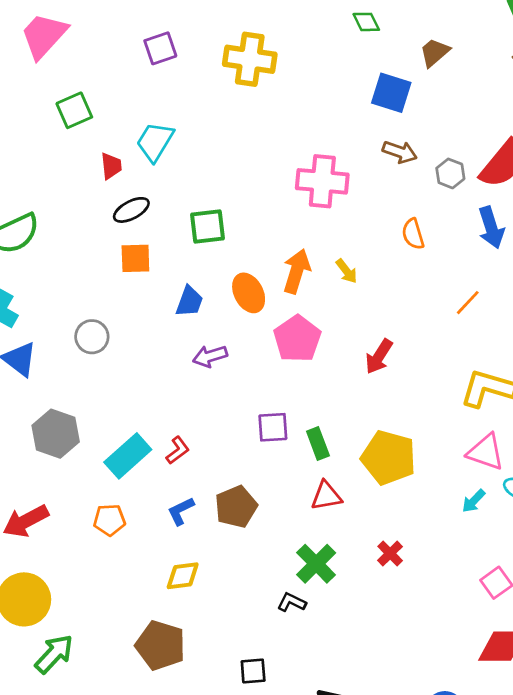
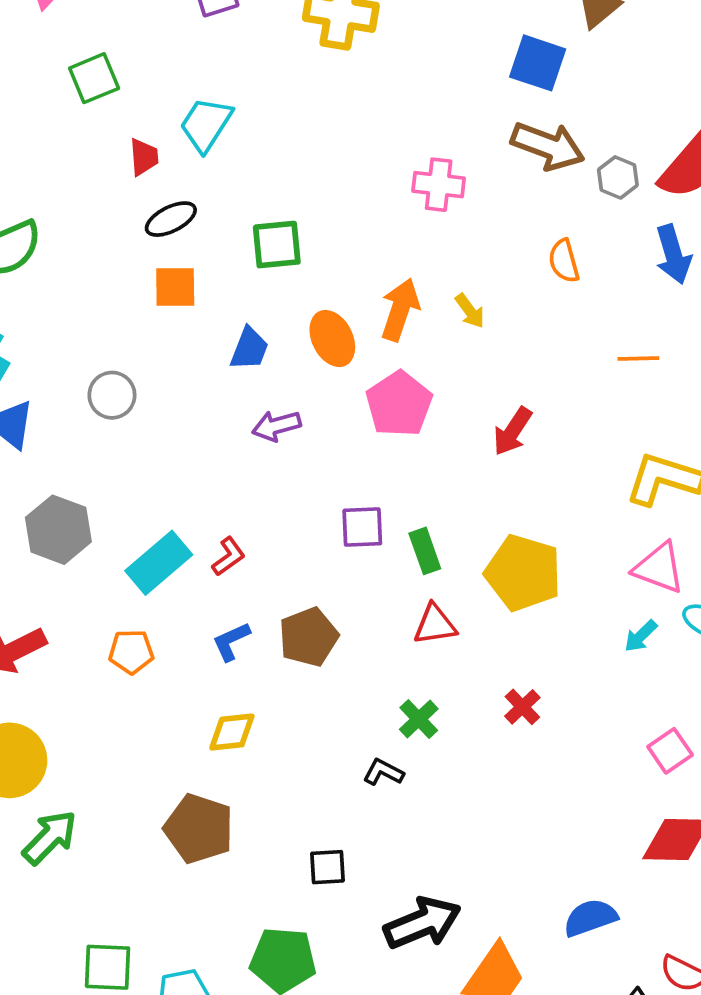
brown arrow: (400, 152) -> (548, 146), size x1.5
pink cross: (322, 181) -> (439, 185), size x0.7
orange line: (468, 303) -> (638, 358), turned 44
green cross: (316, 564) -> (419, 719), size x0.7

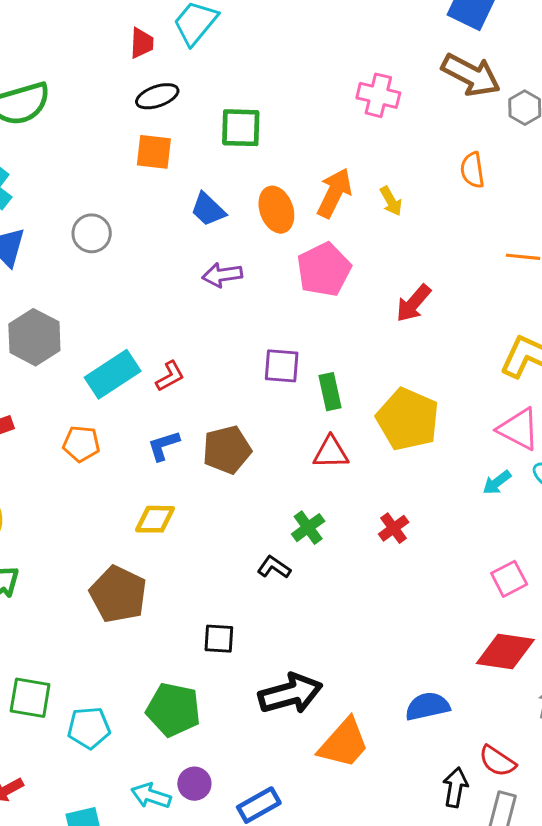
blue trapezoid: (249, 349) -> (208, 209), turned 105

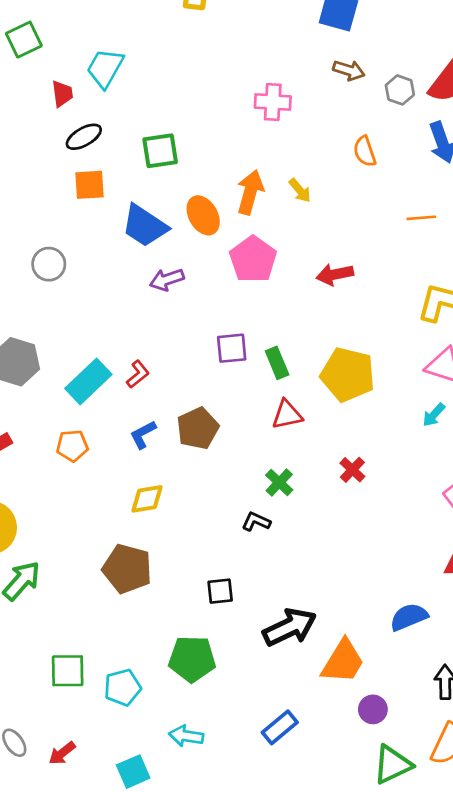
brown arrow: (471, 75) -> (349, 70), size x0.6
blue trapezoid: (208, 209) -> (145, 226), size x1.5
red arrow: (413, 303) -> (335, 274), turned 48
purple circle: (194, 784) -> (373, 709), moved

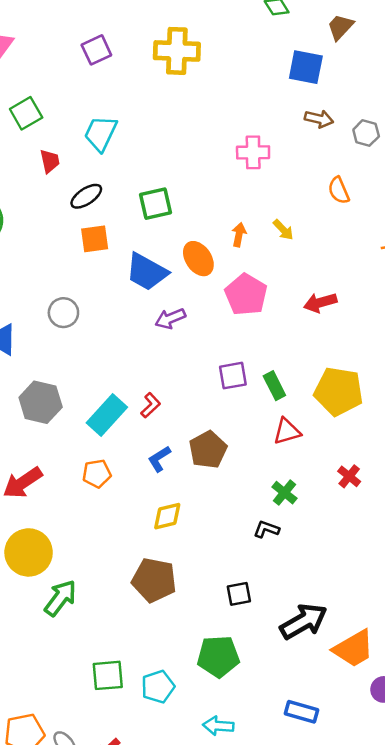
red trapezoid: (62, 94) -> (50, 161), moved
orange arrow: (250, 192) -> (239, 235), size x0.6
orange trapezoid: (343, 661) -> (354, 649), turned 33
blue rectangle: (280, 727) -> (301, 712), turned 60

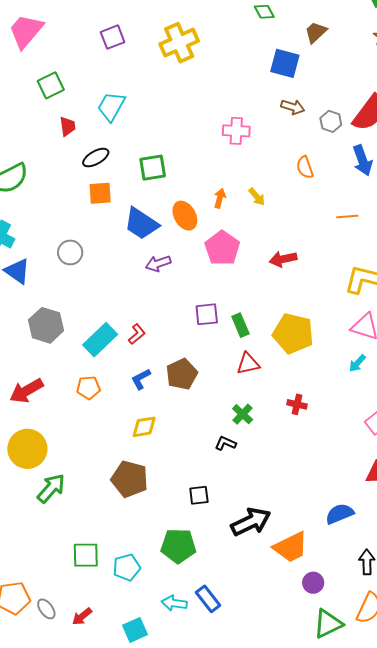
yellow cross: (177, 51) -> (179, 43), turned -30
red cross: (349, 476) -> (297, 404), turned -30
blue rectangle: (301, 712) -> (208, 599), moved, turned 32

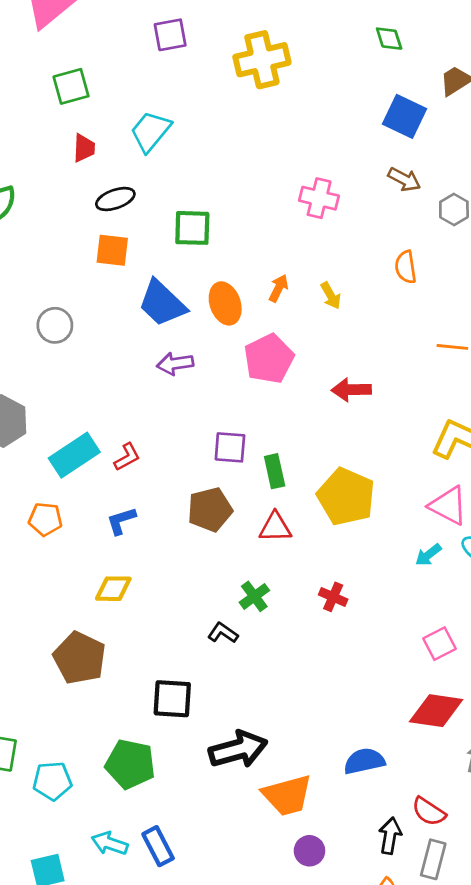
brown pentagon: (182, 374) -> (210, 510), moved
black square: (199, 495) -> (172, 699), size x1.4

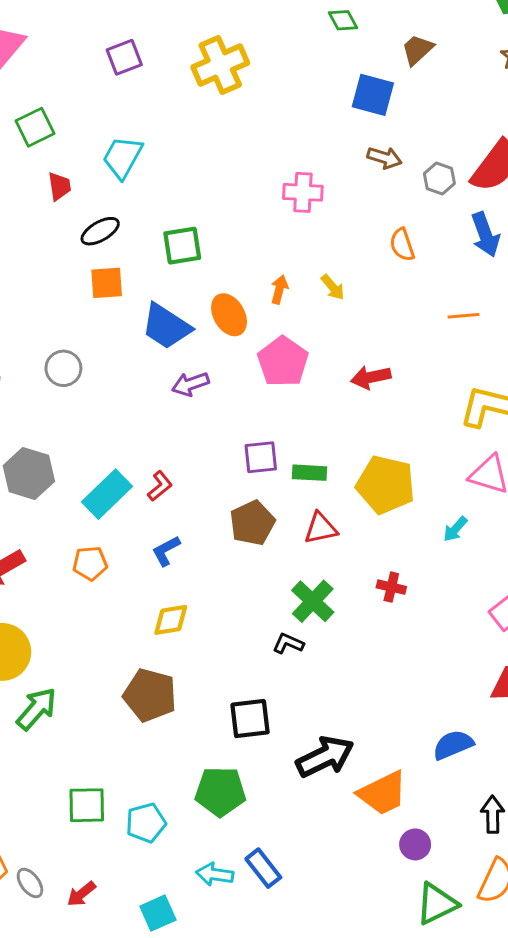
green rectangle: (275, 471) -> (310, 473), turned -64
cyan arrow: (428, 555) -> (455, 529), moved
green cross: (254, 596) -> (313, 601), size x1.4

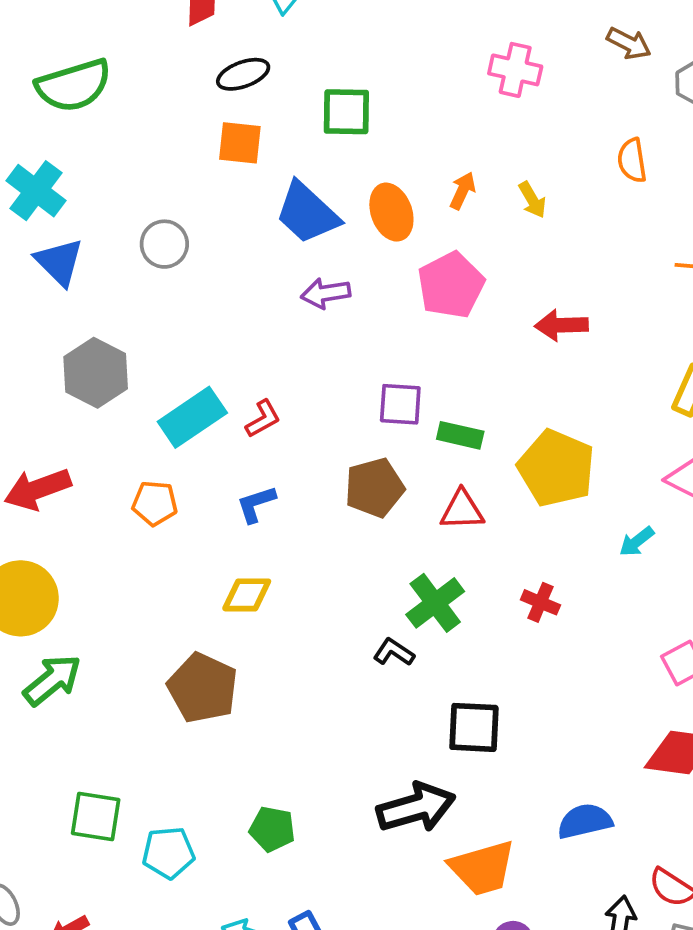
black square: (250, 719) -> (474, 727), moved
green pentagon: (220, 792) -> (272, 829), size x0.7

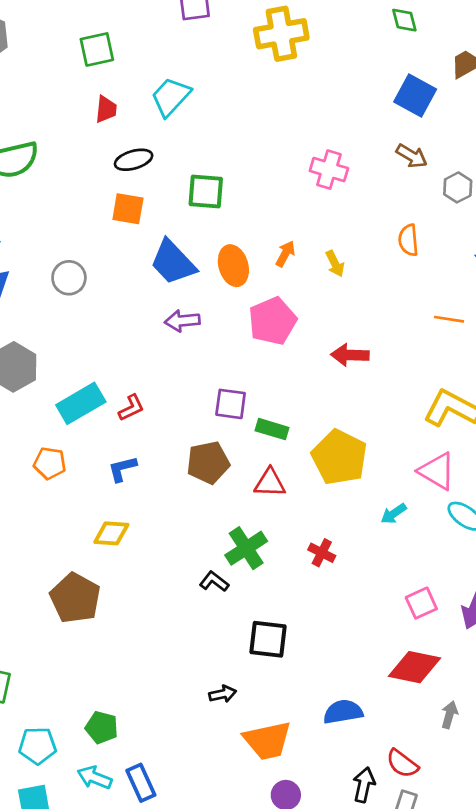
black arrow: (416, 808) -> (223, 694), size x0.5
green pentagon: (272, 829) -> (102, 727), moved
cyan pentagon: (168, 853) -> (38, 746), moved

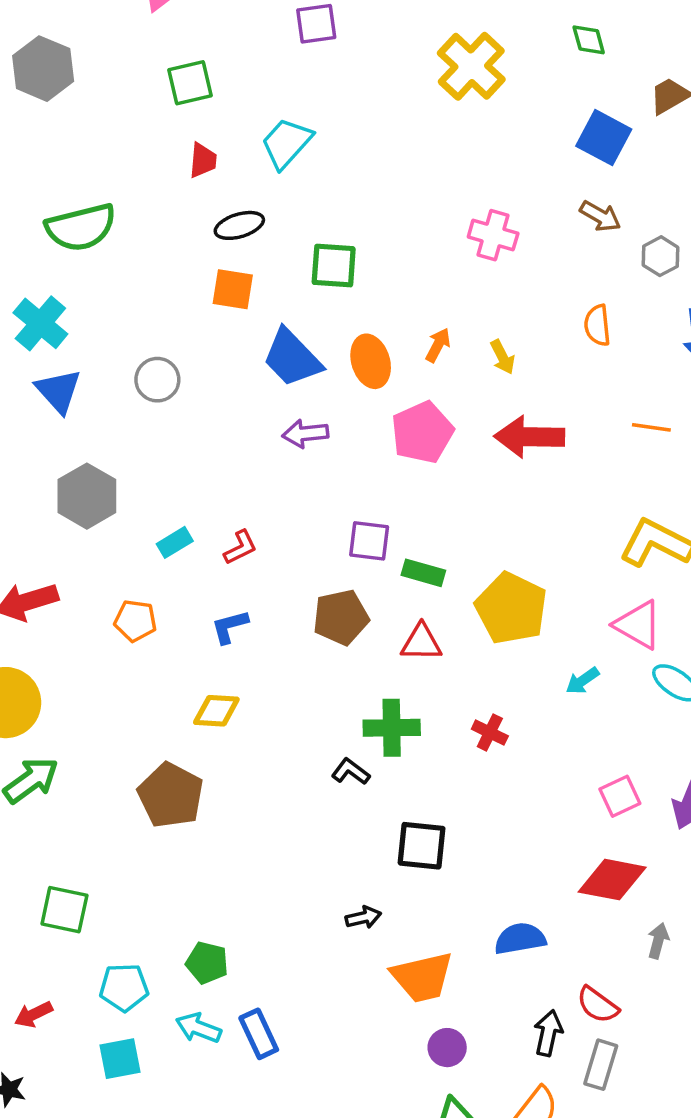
yellow cross: (281, 34) -> (471, 66), moved, turned -36
red arrow: (350, 355) -> (529, 437), moved, size x1.4
cyan rectangle: (81, 403) -> (175, 542), size x0.6
green cross: (246, 548) -> (392, 728), turned 33

